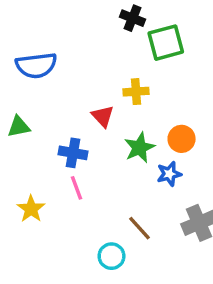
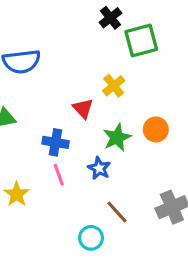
black cross: (133, 18) -> (110, 18), turned 30
yellow cross: (136, 92) -> (114, 86), turned -35
blue star: (169, 174) -> (99, 168), moved, turned -30

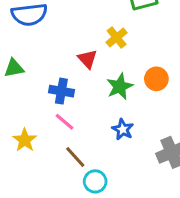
blue star: (99, 168) -> (123, 129), moved
pink line: (59, 175) -> (65, 122), turned -30
brown line: (117, 212) -> (75, 157), moved

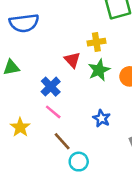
yellow cross: (117, 38) -> (96, 42), turned 30
green star: (120, 87) -> (99, 70), moved
blue cross: (61, 91) -> (51, 87), turned 36

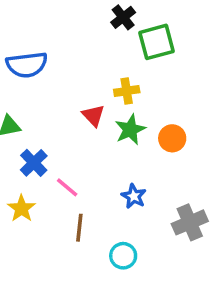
blue cross: (51, 87) -> (34, 163), moved
brown line: (62, 141) -> (79, 228), turned 48
cyan circle: (79, 162) -> (123, 256), moved

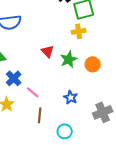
yellow cross: (127, 91) -> (79, 31), moved

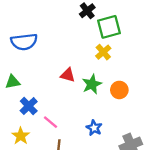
yellow cross: (79, 31) -> (103, 52), turned -32
red triangle: (48, 51) -> (68, 75), turned -32

